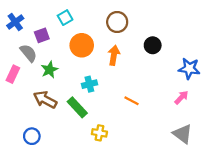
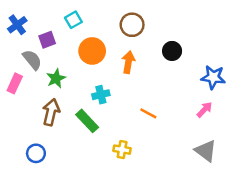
brown arrow: (45, 100) -> (51, 112), turned 75
yellow cross: (99, 133) -> (122, 150), moved

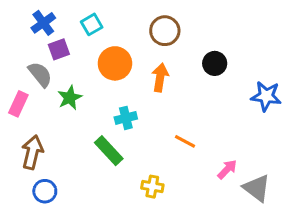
blue cross: (17, 25) -> (43, 23), moved
pink arrow: (204, 110) -> (227, 169), moved
brown arrow: (51, 112) -> (32, 152), moved

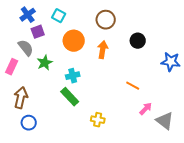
cyan square: (92, 24) -> (59, 16), turned -32
cyan cross: (126, 118) -> (73, 76), moved
orange line: (185, 141) -> (133, 86), moved

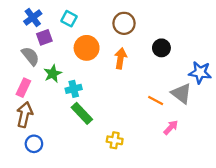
pink rectangle: (12, 67) -> (23, 88), moved
cyan cross: (73, 76) -> (74, 89), moved
gray triangle: (165, 121) -> (181, 94), moved

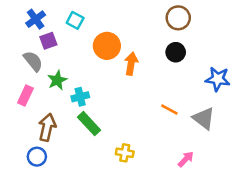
brown circle: (124, 23) -> (178, 18), moved
orange circle: (87, 48) -> (107, 46), moved
gray triangle: (181, 94) -> (204, 118), moved
brown arrow: (25, 115) -> (47, 127), moved
pink arrow: (171, 127) -> (186, 159), moved

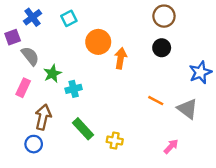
cyan square: (75, 20) -> (69, 18), turned 35
purple square: (48, 41) -> (13, 37), moved
blue star: (218, 79) -> (200, 72), turned -30
green rectangle: (89, 124) -> (83, 129), moved

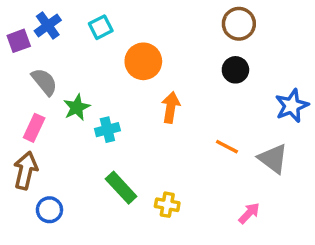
purple square: (13, 37) -> (19, 41), moved
orange arrow: (121, 58) -> (171, 107), moved
brown arrow: (43, 117) -> (26, 171), moved

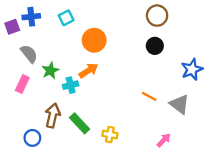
blue cross: (48, 25) -> (31, 17), turned 30
orange arrow: (171, 107) -> (89, 71), moved, turned 48
brown arrow: (26, 171) -> (53, 115), moved

